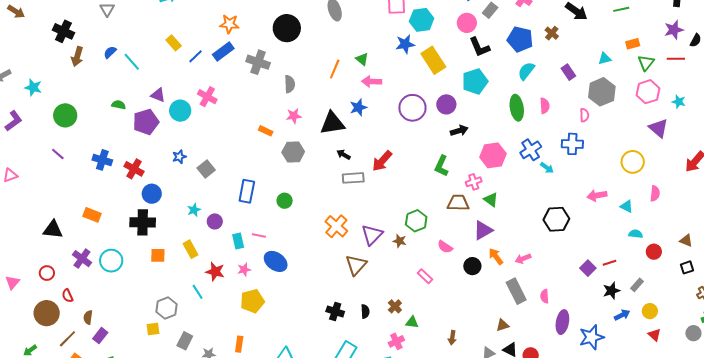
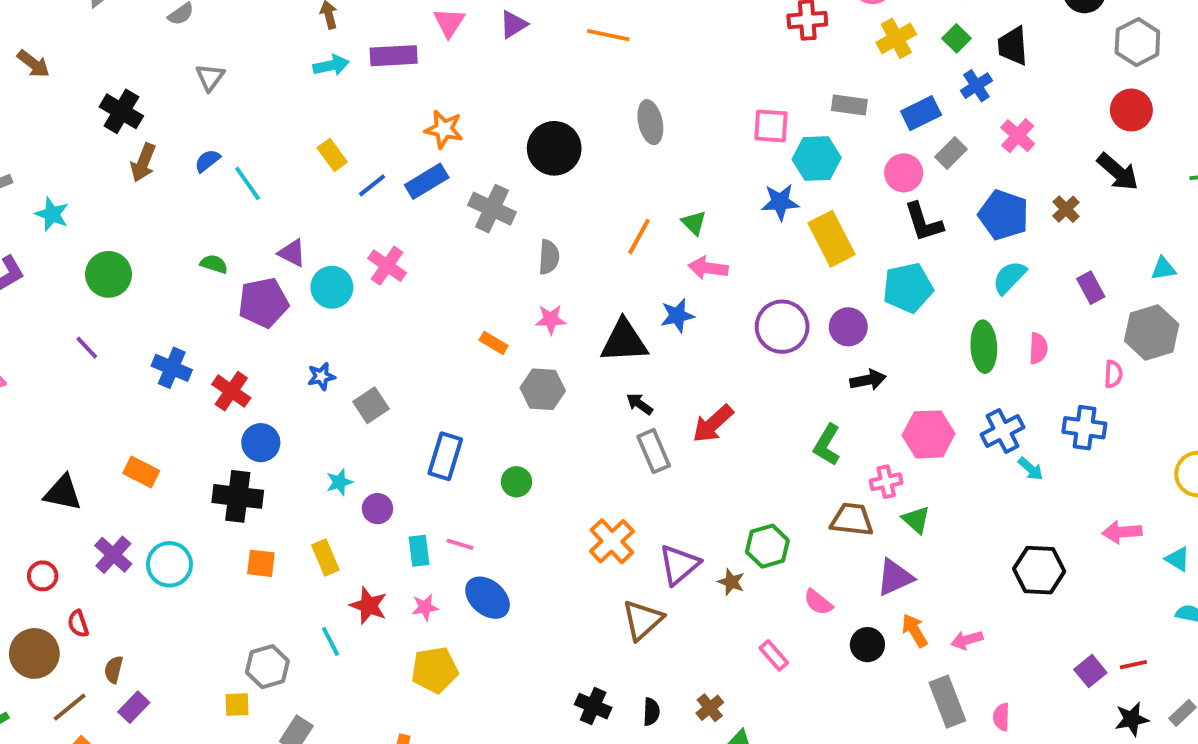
gray rectangle: (353, 178) -> (654, 451), turned 65

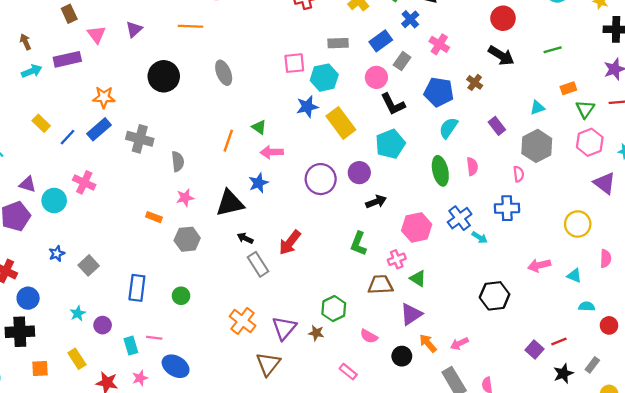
black circle: (554, 148) -> (164, 76), moved

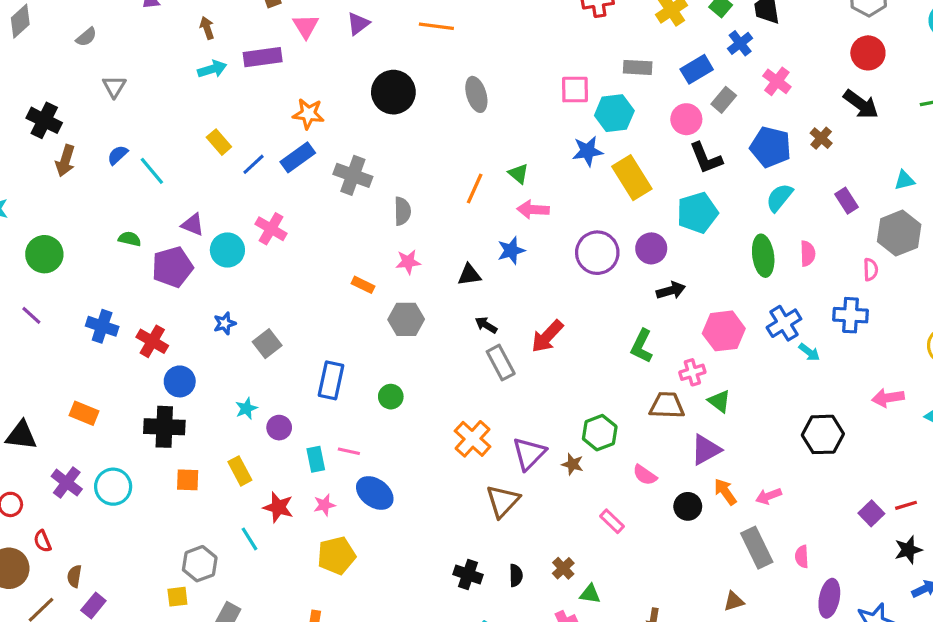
black triangle: (230, 203) -> (469, 275), size x0.6

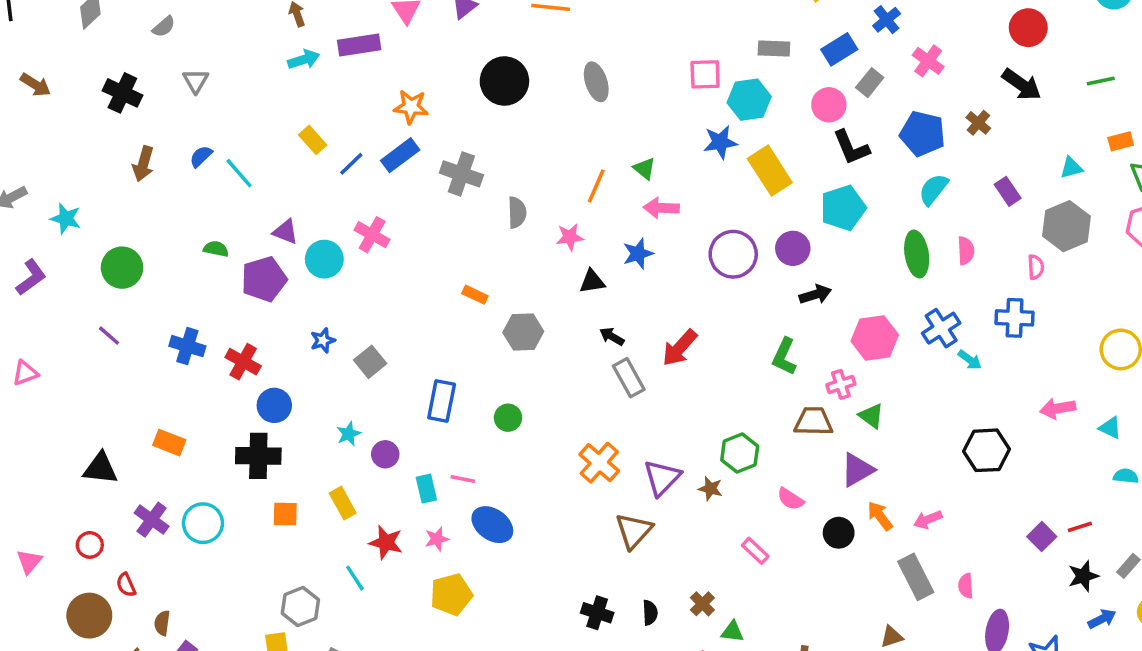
black cross: (44, 120) -> (122, 93), moved
pink star: (408, 262) -> (570, 237), moved

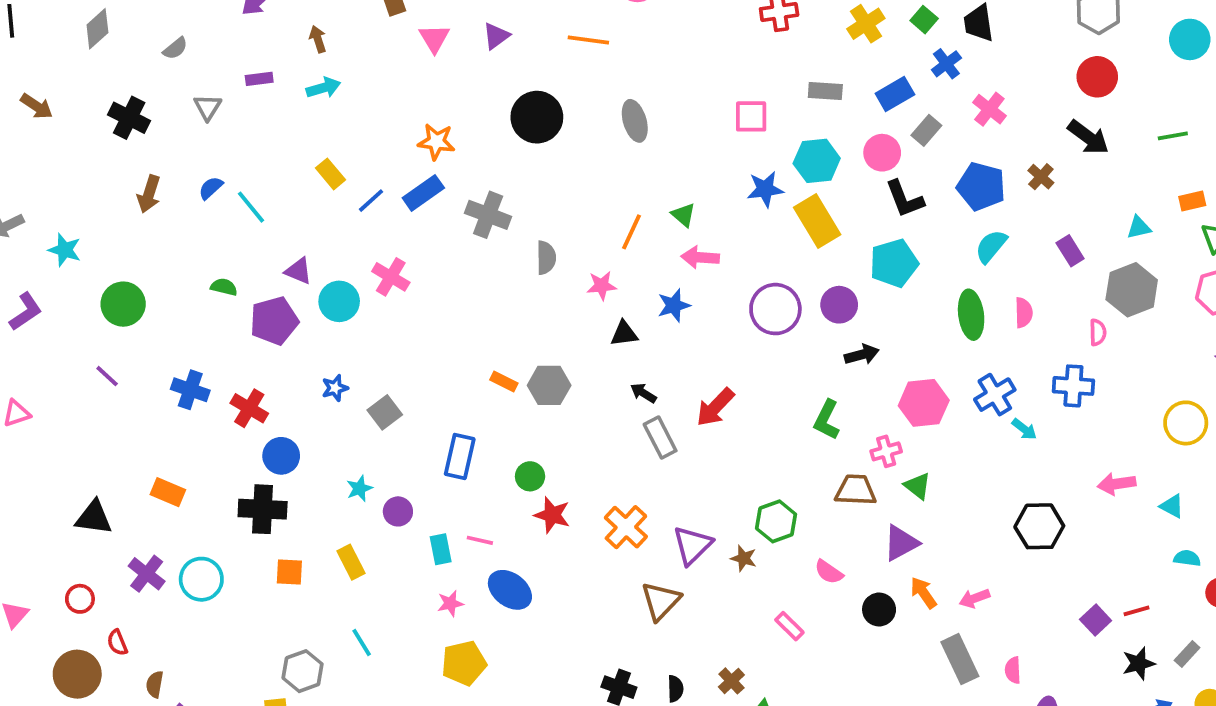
purple rectangle: (359, 45) -> (259, 79), moved, size x0.6
cyan hexagon: (749, 100) -> (817, 161), moved
orange rectangle: (475, 295) -> (504, 381), moved
red star: (386, 542) -> (552, 515), moved

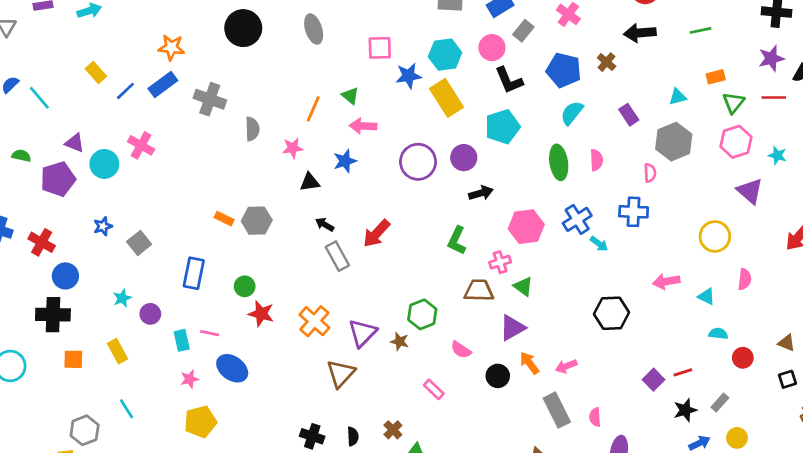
pink square: (751, 116) -> (380, 48), moved
black arrow: (1088, 137) -> (640, 33), turned 140

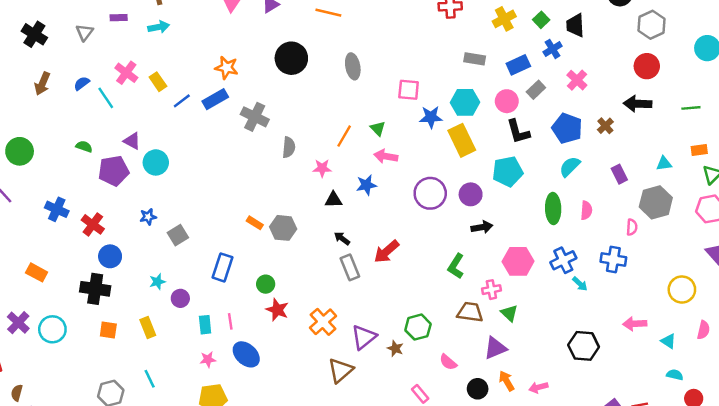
pink cross: (141, 145) -> (126, 73), moved
pink line: (210, 333) -> (230, 321), turned 63

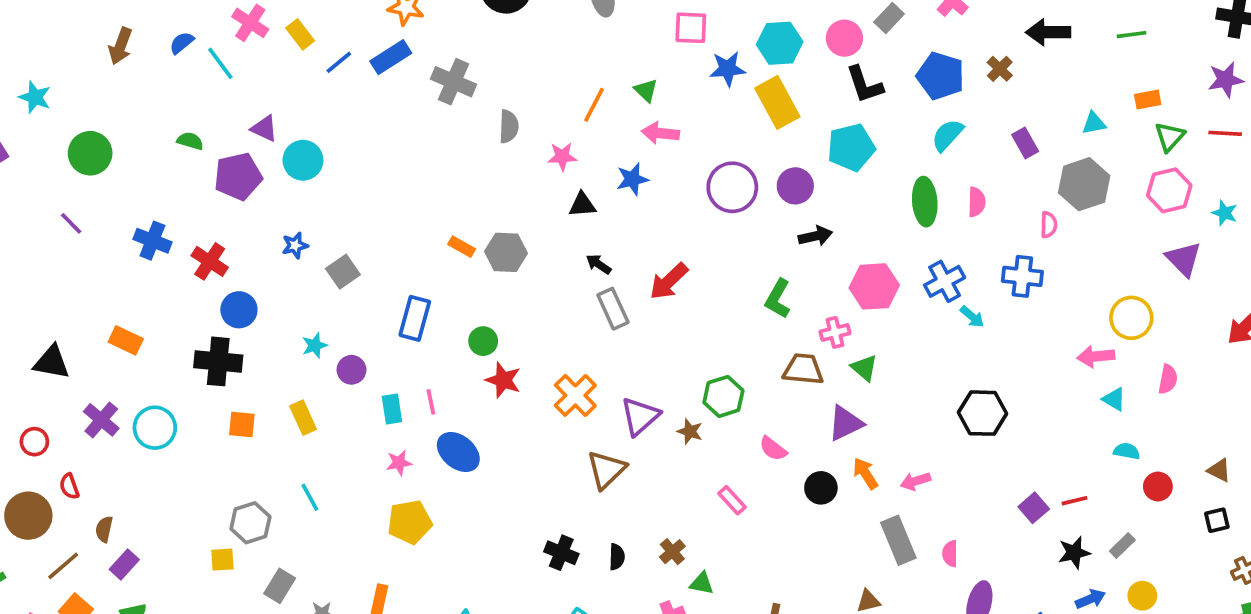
pink arrow: (635, 324) -> (1096, 356), moved

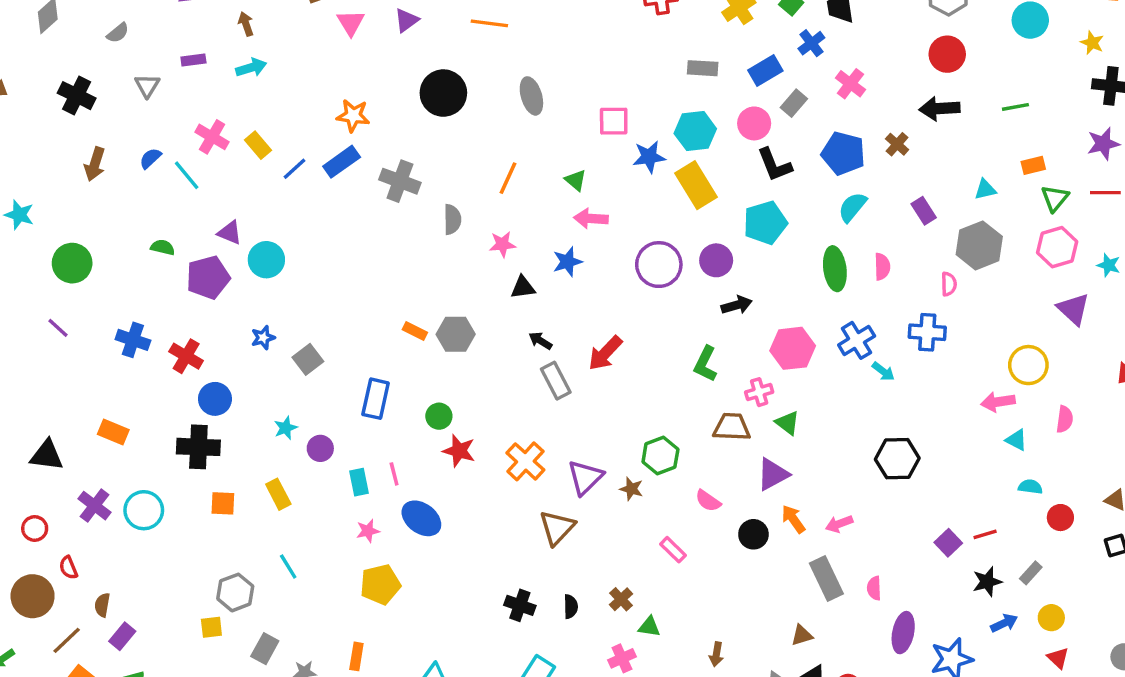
orange line: (594, 105) -> (508, 178), moved

